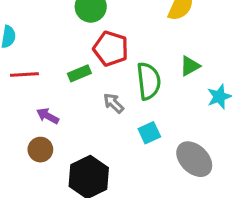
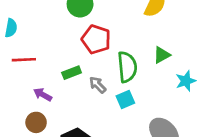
green rectangle: (79, 73) -> (72, 73), moved
cyan square: (149, 133) -> (125, 99), moved

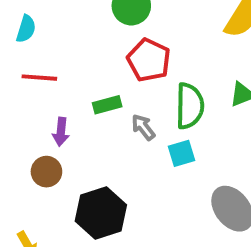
purple arrow: (43, 95) -> (61, 132), turned -120

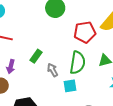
red pentagon: (149, 60) -> (85, 32), moved, turned 30
green rectangle: (107, 105) -> (36, 56), turned -48

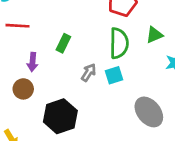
gray arrow: (53, 70) -> (89, 73), moved, turned 72

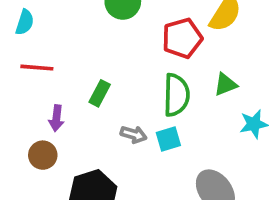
gray arrow: (89, 73) -> (134, 134), turned 72

